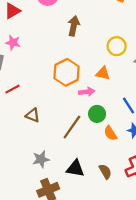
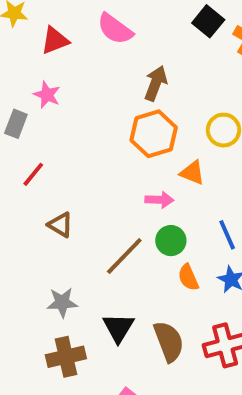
orange hexagon: (66, 72) -> (154, 134), moved
red line: (13, 89) -> (33, 174), turned -32
black triangle: (75, 168) -> (118, 328), turned 42
brown semicircle: (105, 171) -> (169, 341), size x1.5

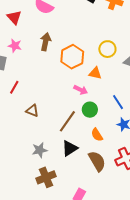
red triangle: (55, 40) -> (14, 17), turned -42
brown arrow: (156, 83) -> (46, 42), moved
pink arrow: (159, 200) -> (81, 90), turned 32
orange semicircle: (188, 277) -> (97, 135), moved
black triangle: (118, 328) -> (70, 148), moved, turned 36

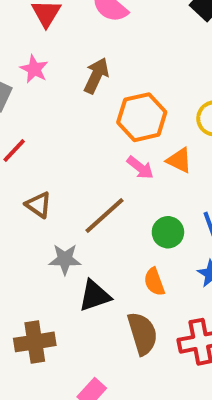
pink arrow: (81, 90) -> (140, 168), moved
green circle: (90, 110) -> (168, 232), moved
brown line: (67, 121) -> (104, 216), moved
gray star: (40, 150) -> (65, 259), moved

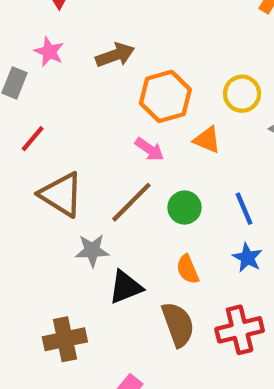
brown arrow: (96, 76) -> (115, 55), turned 48
pink arrow: (140, 168) -> (149, 149), moved
brown triangle: (39, 205) -> (61, 194), size x1.6
green circle: (168, 232) -> (185, 207), moved

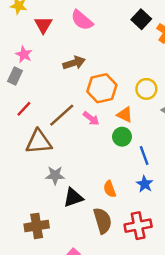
pink star: (49, 52) -> (24, 54), moved
brown triangle: (61, 194) -> (39, 142), turned -40
brown line: (131, 202) -> (62, 115), moved
green circle: (185, 207) -> (122, 137), moved

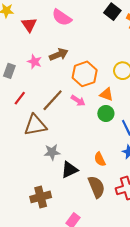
pink star: (24, 54) -> (34, 62), moved

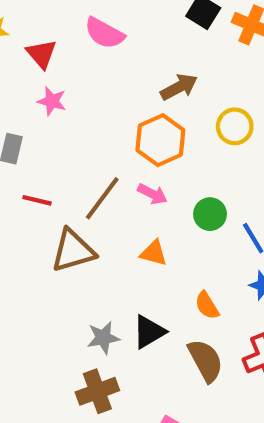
brown arrow: (59, 55) -> (179, 87), moved
pink star: (34, 62) -> (52, 101), moved
orange triangle: (106, 94) -> (154, 253), moved
red line: (20, 98) -> (37, 200), turned 72
gray star: (52, 152) -> (103, 338), moved

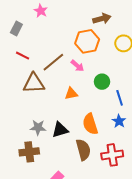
orange triangle: (154, 253) -> (71, 93), turned -40
orange semicircle: (207, 305) -> (90, 124), size x1.5

